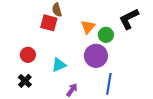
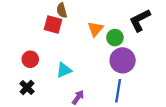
purple circle: (96, 56) -> (123, 60), moved

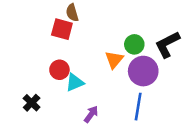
black L-shape: (140, 20) -> (167, 44), moved
orange triangle: (95, 29) -> (114, 60), moved
red circle: (30, 59) -> (59, 70), moved

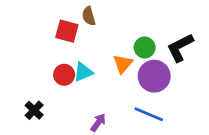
brown semicircle: (72, 13) -> (89, 16), moved
cyan triangle: (75, 82) -> (83, 72), moved
blue line: (138, 107) -> (149, 114), turned -76

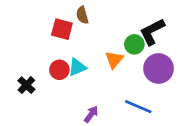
black L-shape: (180, 47) -> (152, 32), moved
purple circle: (154, 76) -> (159, 69), moved
black cross: (34, 110) -> (26, 85), moved

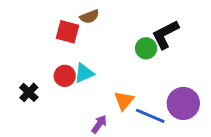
brown semicircle: (82, 15) -> (90, 17), turned -96
orange triangle: (114, 60) -> (124, 101), moved
purple circle: (159, 69) -> (183, 103), moved

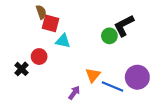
brown semicircle: (90, 17) -> (41, 12), moved, turned -88
cyan triangle: (84, 73) -> (63, 41), moved, turned 35
red circle: (65, 76) -> (39, 57), moved

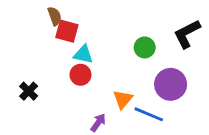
black L-shape: (124, 25) -> (187, 34), moved
red circle: (39, 57) -> (80, 75), moved
purple circle: (137, 77) -> (171, 84), moved

